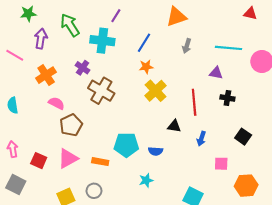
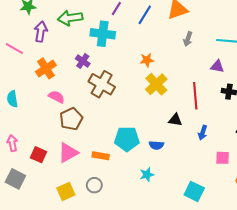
green arrow: (70, 25) -> (70, 18), turned -65
blue line: (144, 43) -> (145, 15), moved

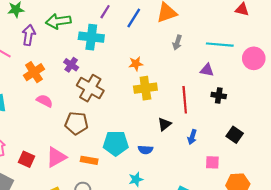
yellow cross: (156, 84) -> (145, 88), turned 35
brown pentagon: (71, 119) -> (76, 123), moved, turned 30
black triangle: (175, 120) -> (165, 124), turned -48

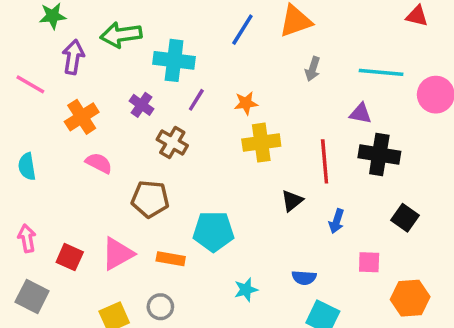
purple line: (105, 12) -> (196, 100), moved
brown cross: (90, 88) -> (172, 143), size x0.7
black cross: (219, 96) -> (379, 154), size x1.6
blue semicircle: (145, 150) -> (304, 278), moved

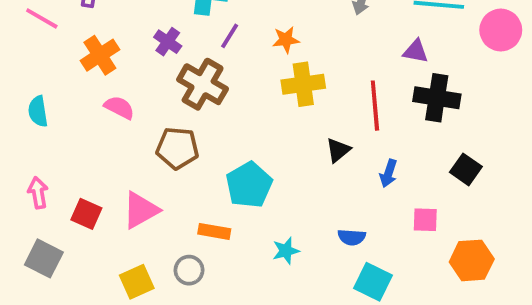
brown cross: (172, 143) -> (203, 84), size x1.4
cyan pentagon: (213, 231) -> (249, 185), turned -30
orange rectangle: (171, 259) -> (214, 231), moved

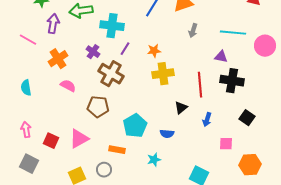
blue semicircle: (352, 237) -> (167, 134), moved

